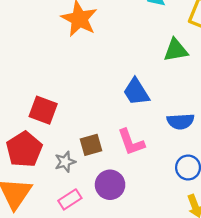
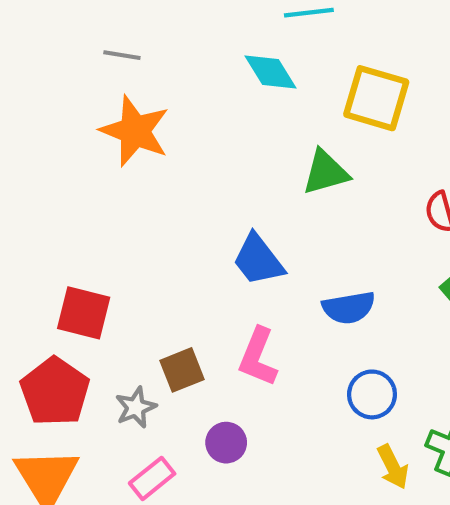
pink L-shape: (131, 142) -> (258, 357), turned 48
purple circle: (110, 185) -> (226, 443), size x0.7

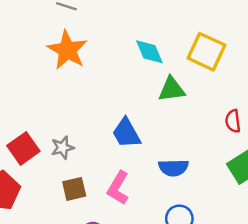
cyan diamond: (270, 72) -> (149, 52), moved
red square: (84, 313) -> (23, 148), turned 32
gray star: (136, 407) -> (62, 148), moved

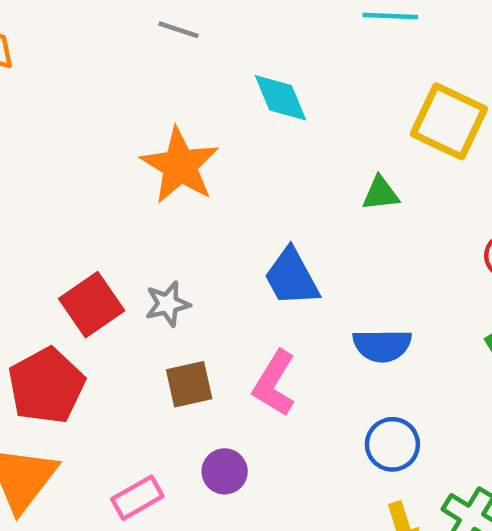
orange star: (67, 50) -> (180, 166), moved
cyan diamond: (149, 52) -> (281, 98), moved
green triangle: (172, 89) -> (381, 193), size x0.7

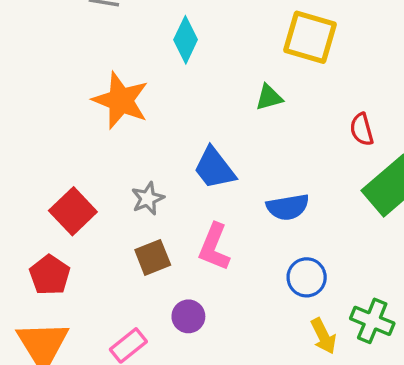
cyan diamond: (281, 98) -> (186, 40), turned 57
gray star: (168, 304) -> (148, 198), moved
red pentagon: (46, 386) -> (50, 275), size x0.7

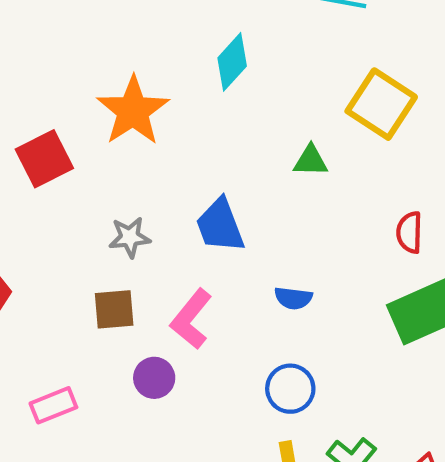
blue semicircle: (288, 207) -> (293, 298), size x0.7
red square: (73, 211) -> (44, 159), moved
purple circle: (188, 316) -> (154, 378), moved

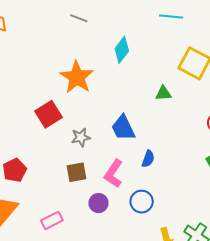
red square: (44, 159) -> (49, 114), moved
blue semicircle: (293, 298) -> (148, 159), moved, turned -72
blue circle: (290, 389) -> (142, 202), moved

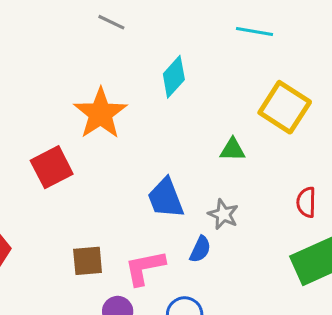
gray star: (81, 137) -> (223, 214), moved, turned 30
pink L-shape: (114, 174) -> (145, 268), turned 40

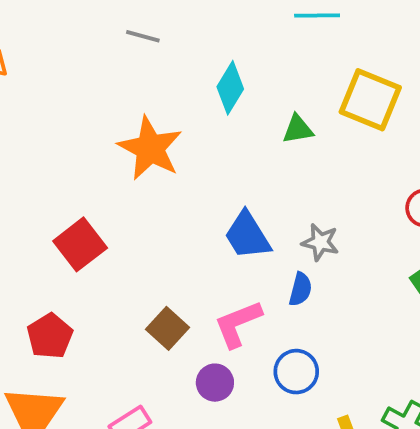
green triangle: (233, 150) -> (298, 129), moved
red square: (52, 167) -> (80, 244), moved
brown square: (88, 261) -> (168, 328), turned -32

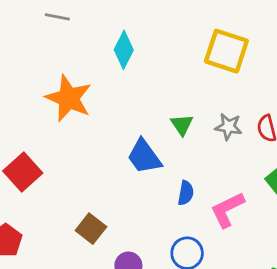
green triangle: (298, 129) -> (182, 125), moved, turned -50
gray star: (320, 242) -> (229, 127), moved
pink L-shape: (238, 324) -> (227, 210), moved

